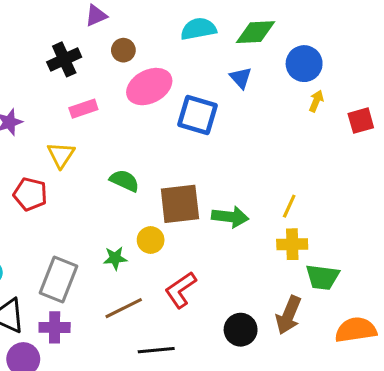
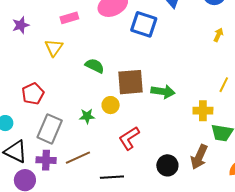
yellow arrow: (316, 101) -> (218, 35), moved
red pentagon: (30, 194) -> (33, 94), moved, turned 30
yellow line: (289, 206) -> (224, 85), moved
brown line: (124, 308) -> (78, 158), moved

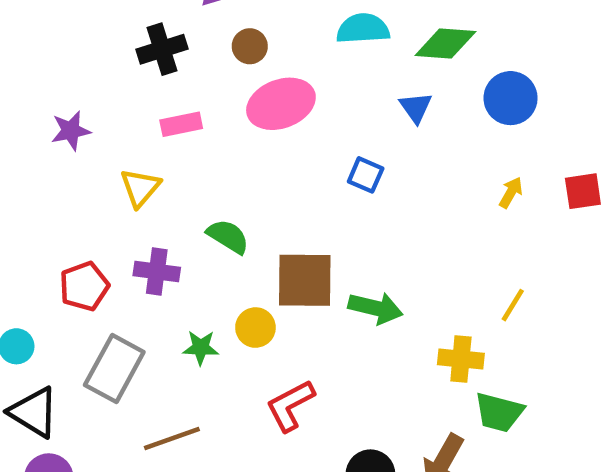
blue square: (144, 24) -> (366, 175), moved, size x0.6
purple cross: (46, 160) -> (157, 271), moved

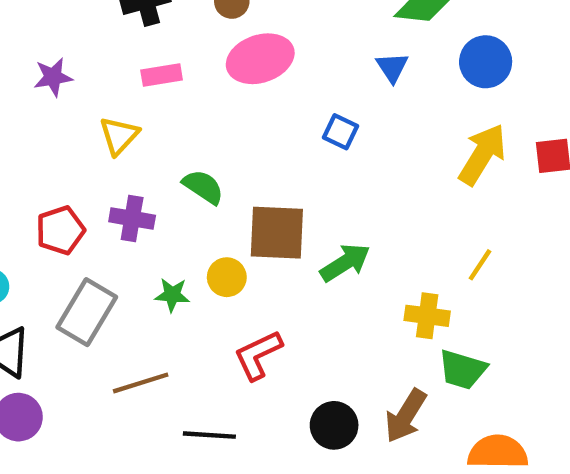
yellow arrow: (511, 193) -> (482, 154), size x2.0
green arrow: (375, 308) -> (345, 263), turned -48

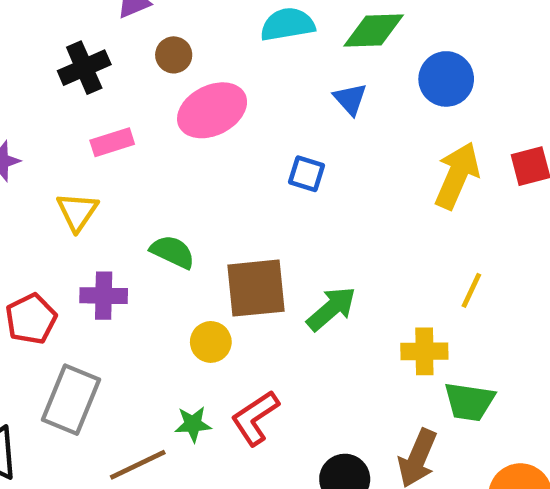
green star: (172, 295) -> (193, 424), moved

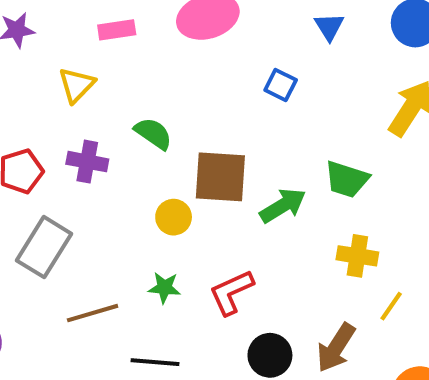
yellow line: (471, 290) -> (391, 306), moved
green trapezoid: (469, 402) -> (347, 179), moved
red L-shape: (255, 418) -> (231, 292), moved
green star: (193, 424) -> (164, 288), moved

